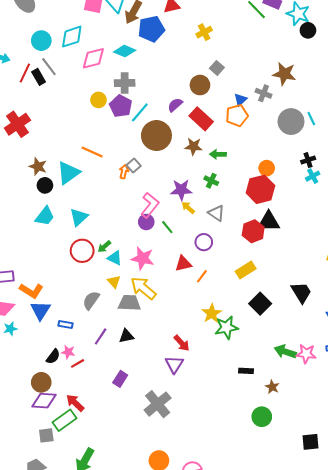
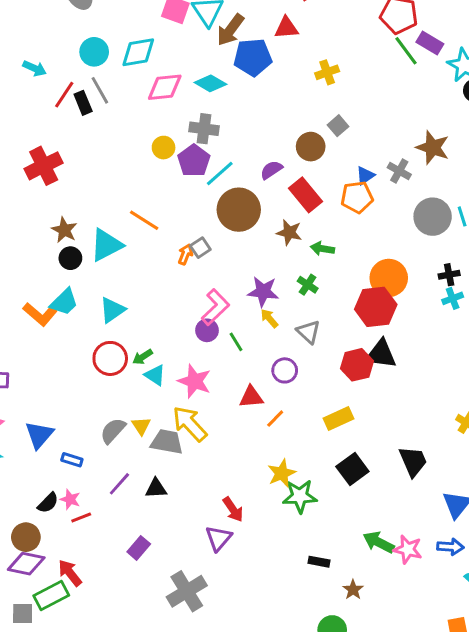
orange circle: (267, 168) -> (389, 278), size x1.6
yellow triangle: (114, 282) -> (141, 426), moved
orange L-shape: (31, 291) -> (40, 314), moved

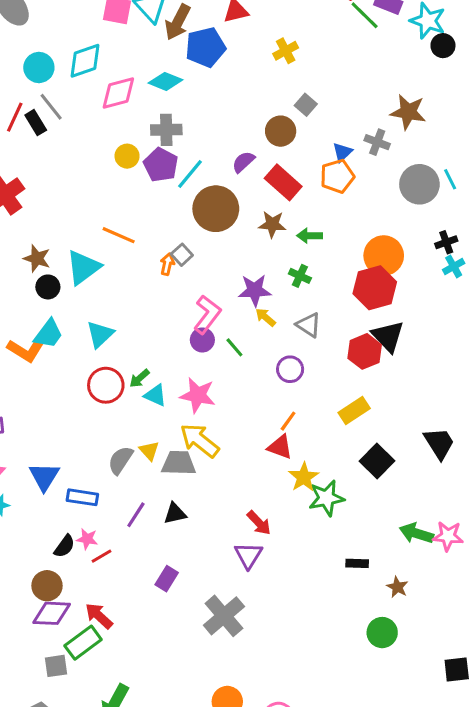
black triangle: (381, 354) -> (388, 336), turned 48
red triangle: (251, 397) -> (280, 447), moved, turned 35
blue rectangle: (72, 460) -> (82, 497), size x1.4

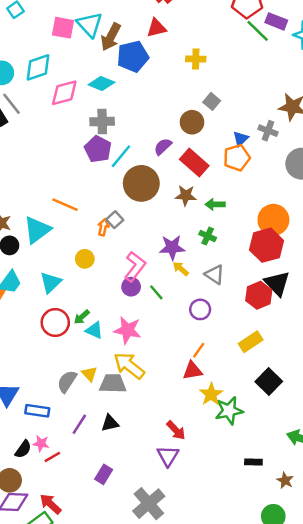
yellow cross: (286, 51) -> (196, 59), turned 30
yellow circle: (127, 156) -> (85, 259), moved
red triangle: (280, 447) -> (192, 371), turned -30

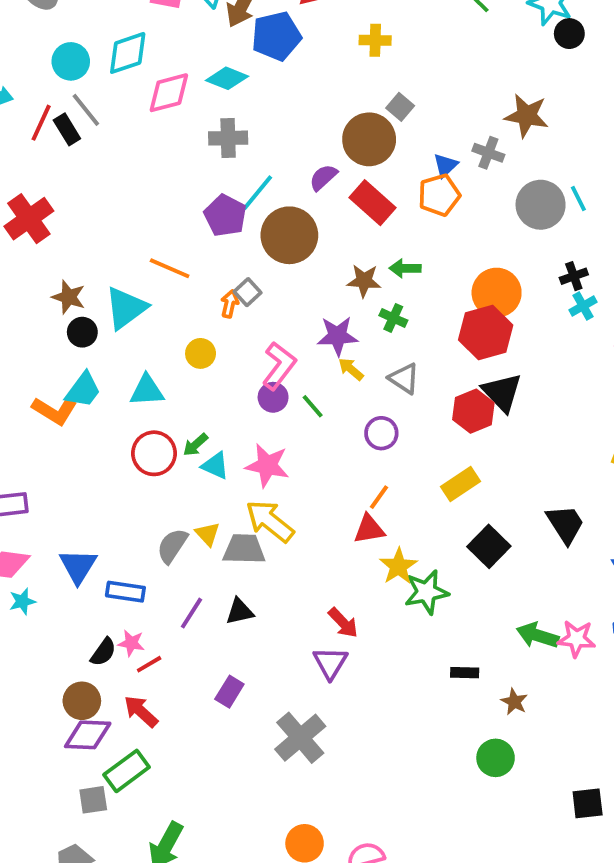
brown circle: (192, 122) -> (369, 139), size x1.4
purple pentagon: (98, 149) -> (225, 216), moved
brown star: (186, 195) -> (364, 281), moved
cyan triangle: (51, 282) -> (147, 390), turned 40
red arrow: (50, 504) -> (141, 711), moved

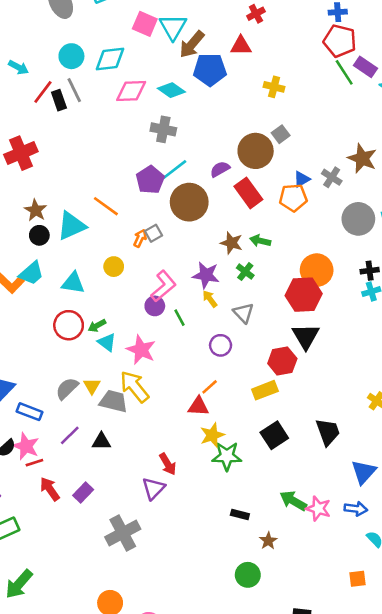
red hexagon: (473, 411) -> (282, 361), moved
pink star: (131, 643) -> (26, 446), size x1.5
red arrow: (141, 711) -> (50, 489), moved

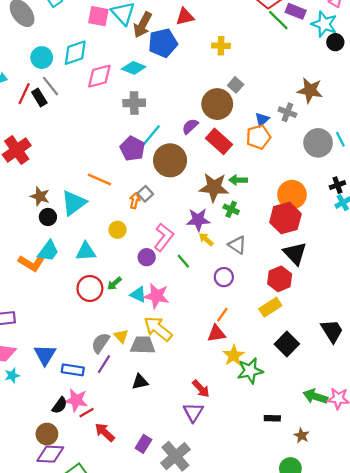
brown star: (231, 243) -> (214, 187), size x1.5
purple circle: (155, 306) -> (147, 257), moved
cyan triangle: (107, 342) -> (138, 294), moved
purple line: (70, 435) -> (104, 364), moved
purple rectangle: (83, 493) -> (143, 444), moved

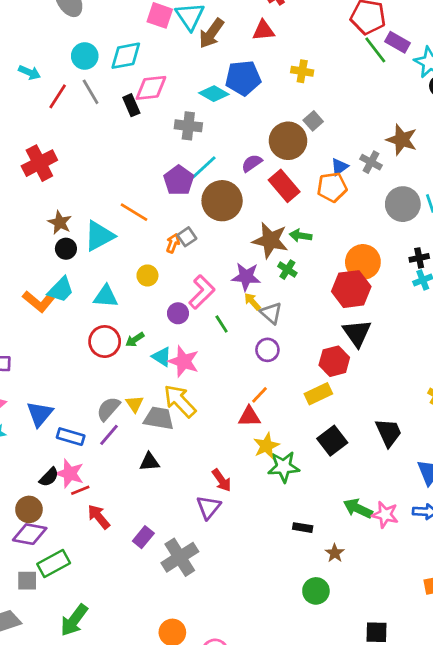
blue pentagon: (163, 43) -> (243, 78), moved
cyan diamond: (134, 68) -> (214, 94), moved
black rectangle: (39, 98) -> (131, 105), moved
gray triangle: (237, 245) -> (271, 313), moved

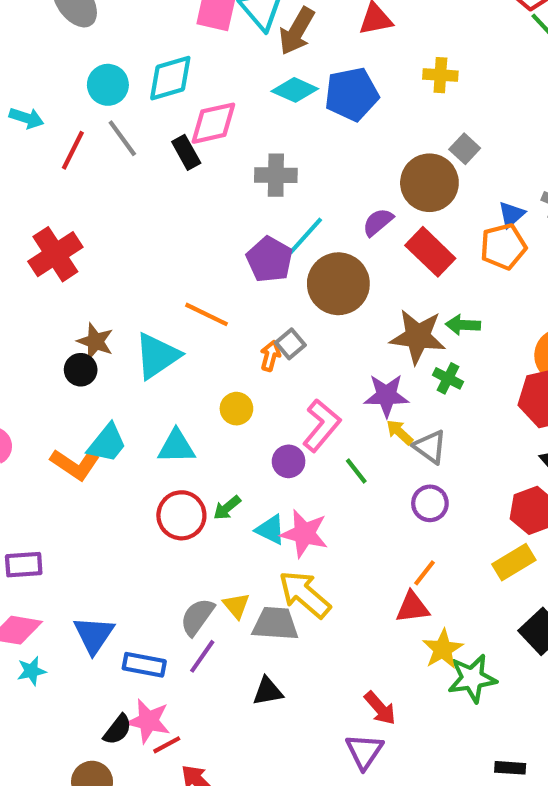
cyan diamond: (214, 94) -> (295, 90), moved
black circle: (66, 249) -> (81, 370), moved

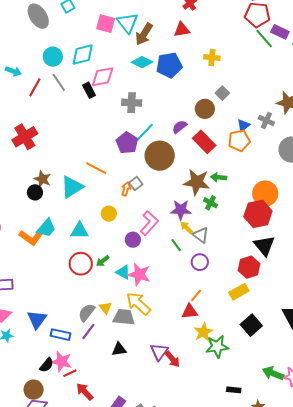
brown circle: (429, 183) -> (205, 109), size x0.7
green line: (356, 471) -> (176, 245), moved
purple triangle: (364, 751) -> (159, 352), moved

